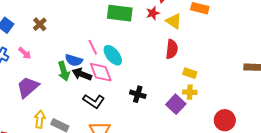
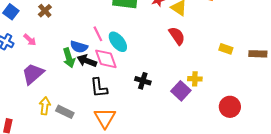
red semicircle: (172, 49) -> (177, 36), turned -42
yellow rectangle: (190, 73) -> (226, 49), moved
black L-shape: (94, 101) -> (99, 88), turned 50

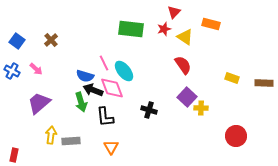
green arrow: (69, 58) -> (81, 102), moved
purple square: (181, 91) -> (187, 97), moved
gray rectangle: (65, 112) -> (71, 141), turned -30
orange triangle: (105, 118) -> (111, 147), size x0.7

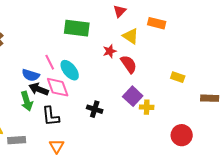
red star: (164, 29) -> (110, 51), moved
brown rectangle: (264, 83) -> (210, 98), moved

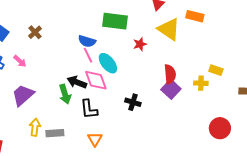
yellow triangle: (131, 36) -> (169, 29), size x1.4
red star: (110, 51) -> (140, 44), moved
red semicircle: (129, 64) -> (170, 74), moved, turned 30
blue semicircle: (31, 75) -> (87, 41), moved
yellow cross: (147, 107) -> (201, 83), moved

